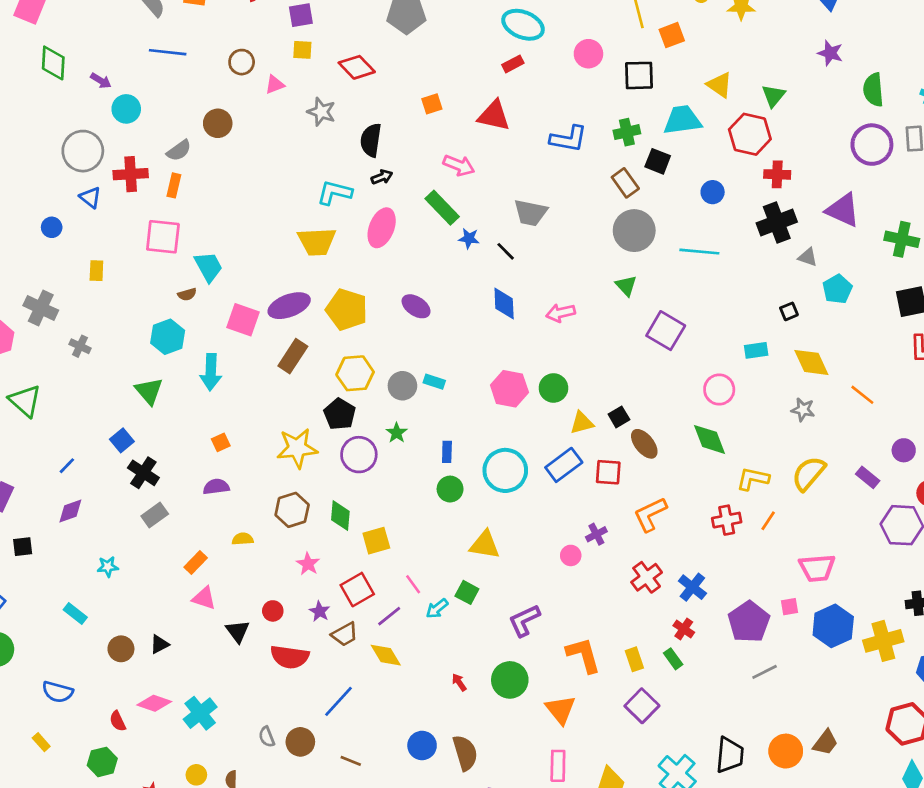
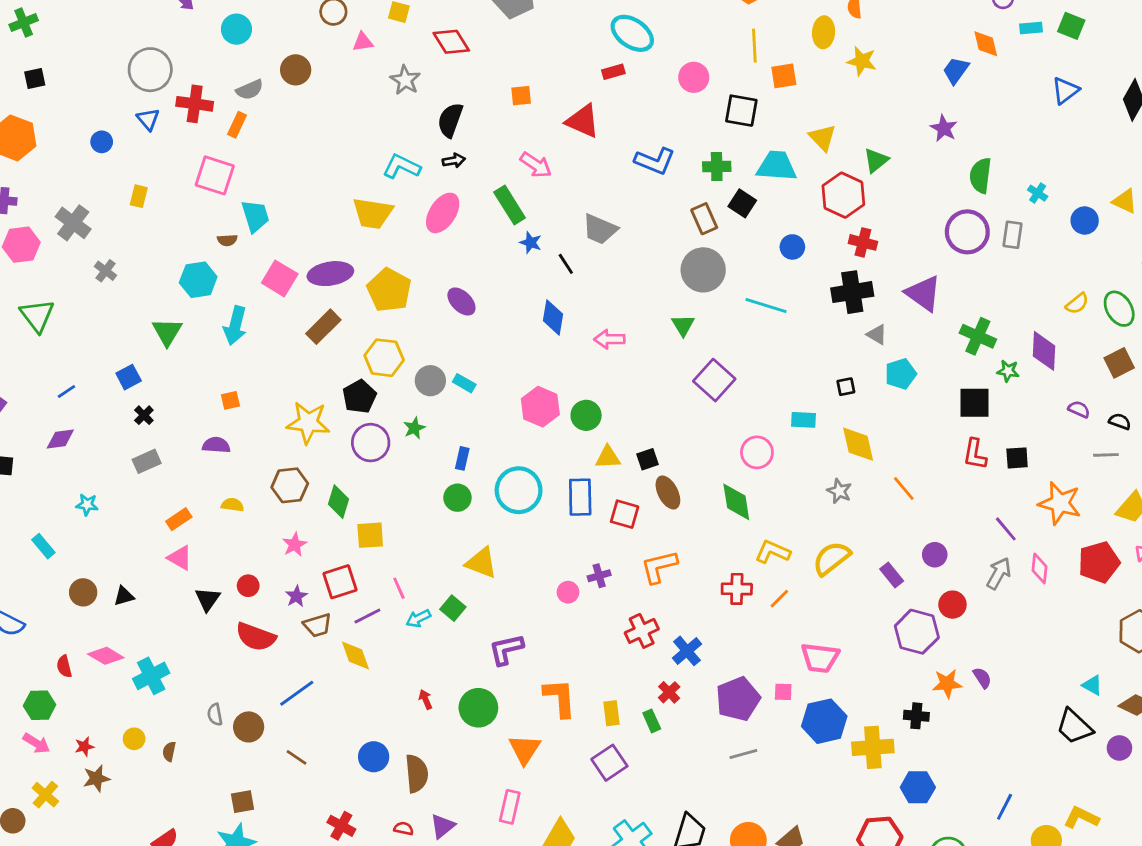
cyan circle: (126, 109) -> (236, 29), moved
blue rectangle: (564, 465) -> (580, 497), turned -66
black cross: (143, 473) -> (144, 415), size x0.6

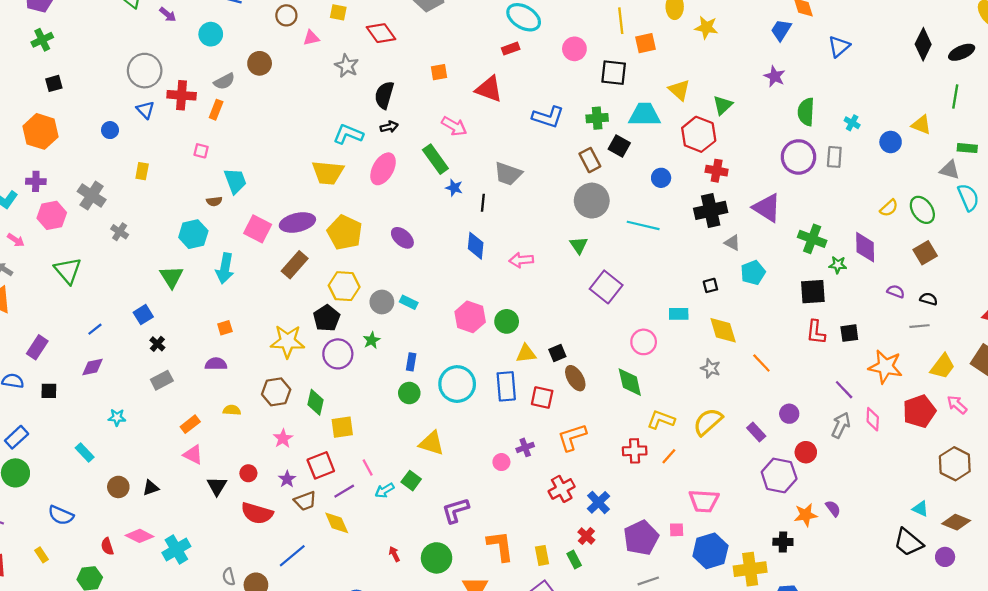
blue triangle: (1065, 91) -> (839, 47), moved
pink square: (215, 175) -> (201, 151), size x0.5
black line: (566, 264) -> (483, 203), turned 42

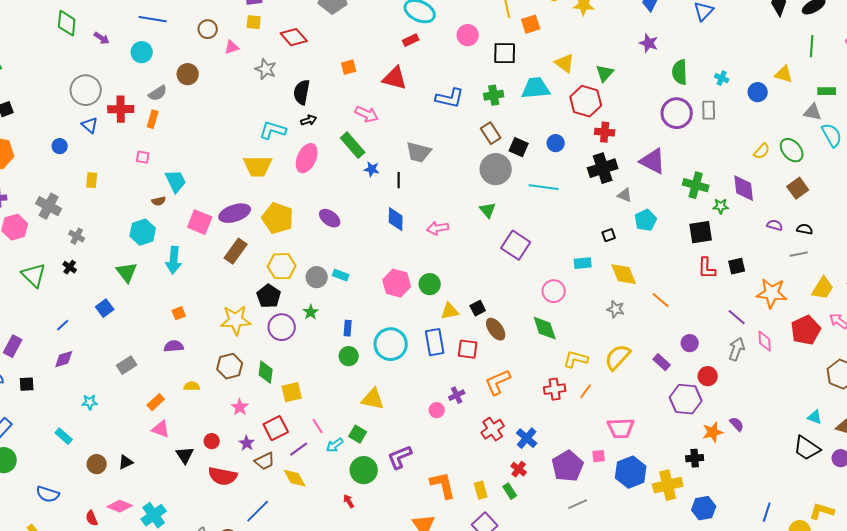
black square: (619, 146) -> (519, 147), moved
black cross: (157, 344) -> (70, 267), moved
green circle: (437, 558) -> (364, 470), moved

